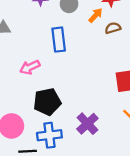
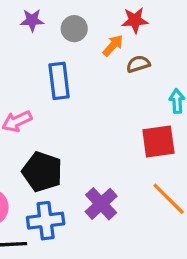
black pentagon: (47, 102) -> (42, 172), turned 30

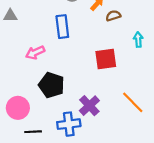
red square: (158, 141) -> (106, 59), moved
blue cross: (46, 221) -> (69, 124), moved

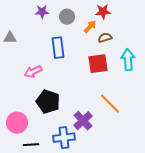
cyan arrow: (138, 40) -> (128, 60), size x1.5
red square: (106, 59) -> (98, 64), moved
orange line: (133, 102) -> (110, 104), moved

